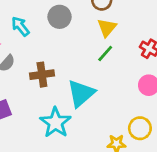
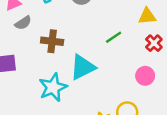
yellow triangle: (107, 28) -> (147, 16), moved, turned 30

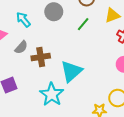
gray semicircle: (23, 23) -> (21, 47), moved
green line: (114, 37) -> (83, 24), moved

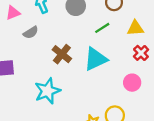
brown cross: (41, 57) -> (62, 54), moved, turned 30
cyan triangle: (71, 71) -> (96, 59), moved

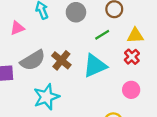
pink triangle: (13, 13) -> (17, 28), moved
gray semicircle: (31, 32) -> (33, 60), moved, size x1.6
red cross: (141, 53) -> (132, 57), moved

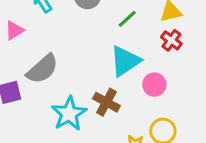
brown cross: (61, 60) -> (106, 102), moved
pink circle: (131, 90) -> (154, 85), moved

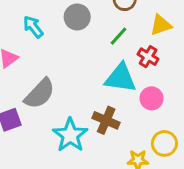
red cross: (171, 40) -> (148, 57), moved
cyan triangle: (125, 61) -> (121, 78), turned 48

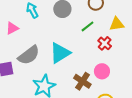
cyan triangle: (121, 78) -> (60, 53), moved, turned -50
brown cross: (106, 120) -> (82, 81), moved

